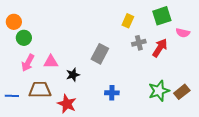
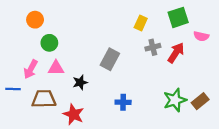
orange circle: (14, 22) -> (35, 20), moved
green circle: (24, 38) -> (49, 43), moved
blue line: (12, 96) -> (13, 89), moved

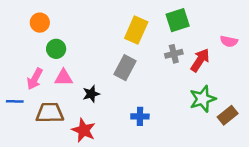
green square: (178, 17) -> (178, 20), moved
yellow rectangle: (141, 23) -> (136, 30), moved, size x1.5
green star: (175, 100) -> (203, 99), moved

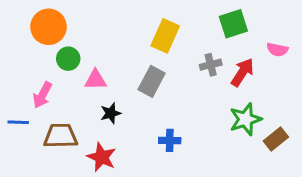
green square: (178, 20) -> (233, 24), moved
orange circle: (40, 23) -> (48, 27), size x1.5
pink triangle: (64, 78) -> (95, 80), moved

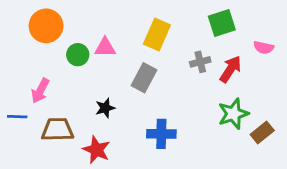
green circle: (68, 59) -> (78, 55), moved
pink triangle: (95, 80) -> (105, 47), moved
blue cross: (170, 140) -> (161, 134), size x1.4

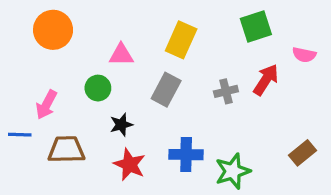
green circle: (78, 55) -> (98, 88), moved
gray cross: (200, 62) -> (226, 91), moved
green star: (233, 114) -> (233, 171), moved
red star: (96, 150) -> (130, 165), moved

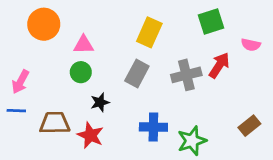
pink triangle: (121, 55) -> (84, 45), moved
gray cross: (226, 91) -> (186, 75), size x1.5
pink arrow: (46, 105) -> (20, 82), moved
red star: (130, 165) -> (90, 135), moved

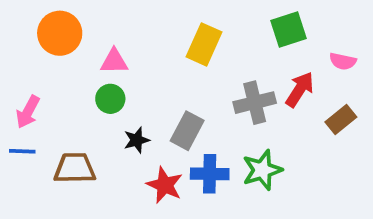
gray rectangle: (137, 74) -> (187, 131), moved
brown rectangle: (249, 126) -> (341, 119), moved
red star: (90, 135) -> (165, 185), moved
green star: (192, 141) -> (262, 170), moved

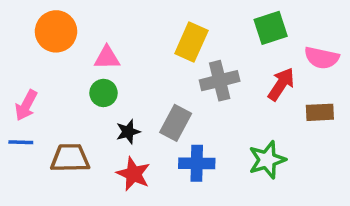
pink semicircle: (343, 61) -> (322, 58), size x1.4
gray cross: (255, 103) -> (220, 81), moved
brown rectangle: (341, 119) -> (320, 112), turned 36
green star: (262, 170) -> (267, 160), moved
red star: (165, 185) -> (133, 174), moved

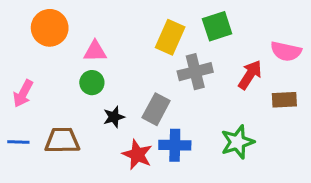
green square: (271, 28) -> (217, 26), moved
blue line: (21, 142) -> (18, 142), moved
red star: (133, 174) -> (137, 155), moved

